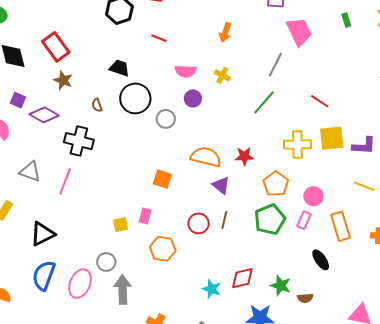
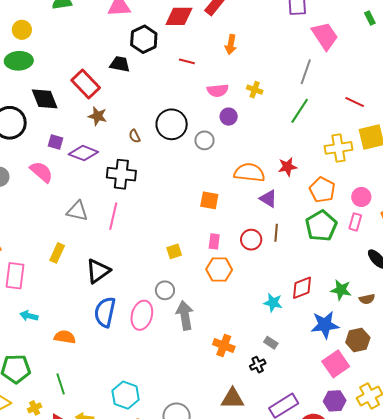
orange arrow: (225, 32) -> (231, 45), moved
black trapezoid: (119, 68) -> (120, 64), moved
pink rectangle: (145, 216) -> (214, 241), moved

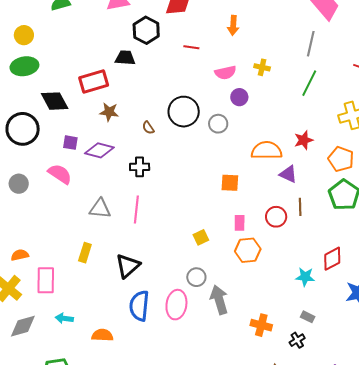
red rectangle: (86, 84) -> (94, 82), turned -56
black cross: (121, 174) -> (140, 167), size x0.7

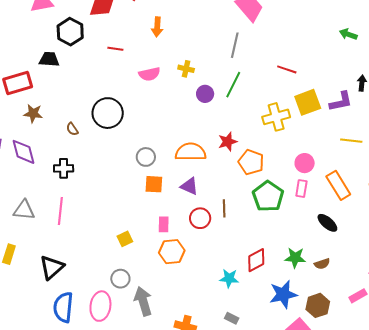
purple circle: (239, 97) -> (205, 94), moved
gray circle: (218, 124) -> (146, 157), moved
purple diamond: (99, 150) -> (23, 152), turned 60
orange pentagon: (341, 159) -> (251, 162), moved
purple triangle: (288, 174) -> (189, 186), moved

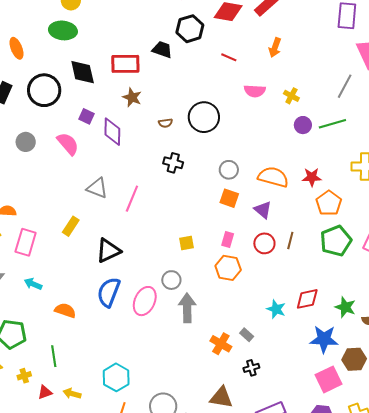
green line: (233, 85) -> (332, 124), turned 32
brown semicircle: (72, 129) -> (165, 123), turned -80
black cross: (64, 168) -> (173, 163), moved
gray rectangle: (232, 318) -> (247, 335), moved

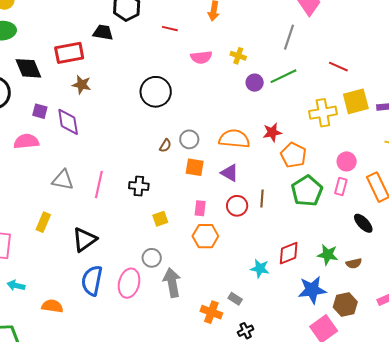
brown semicircle: (165, 123) -> (165, 146), moved, turned -40
pink semicircle: (68, 144) -> (26, 141), turned -45
black cross: (173, 163) -> (139, 186), moved

